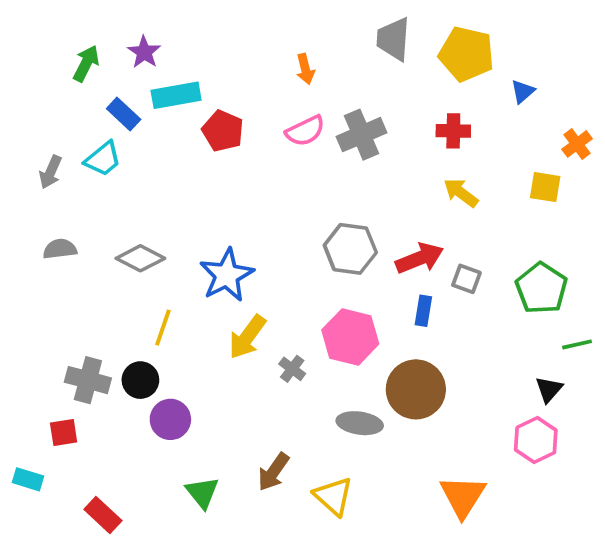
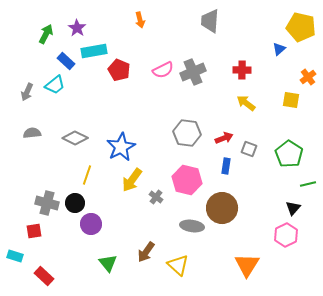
yellow pentagon: (466, 54) -> (301, 27), moved
orange arrow: (305, 69) -> (140, 20), moved
red arrow: (420, 258) -> (224, 138), size x0.7
red rectangle: (103, 515) -> (44, 276), moved

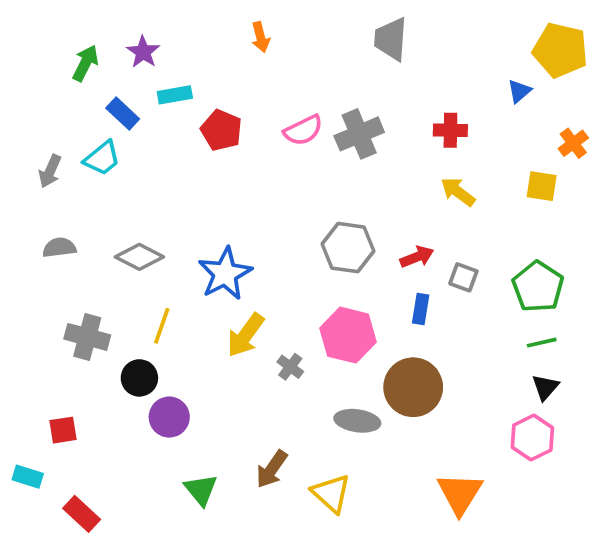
cyan rectangle: (94, 51) -> (175, 95), size x0.7
green line: (308, 184) -> (542, 343), moved
gray cross: (47, 203) -> (87, 337), moved

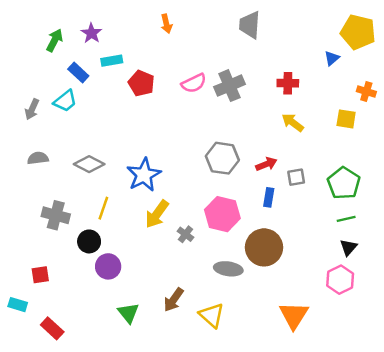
orange cross: (573, 143) -> (366, 92), turned -36
gray square: (463, 277) -> (296, 177), turned -30

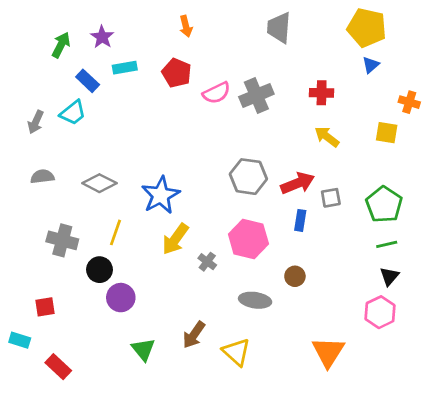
yellow pentagon: (358, 32) -> (367, 28), moved
red pentagon: (141, 83) -> (177, 73), moved
red arrow: (266, 164) -> (298, 183), size x1.4
brown circle: (264, 247) -> (295, 276), size x0.5

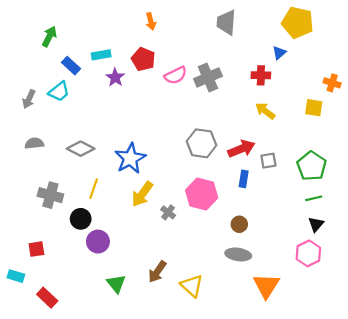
purple star: (102, 37) -> (115, 77), moved
blue triangle: (371, 65) -> (279, 53), moved
gray ellipse: (255, 300) -> (238, 254), moved

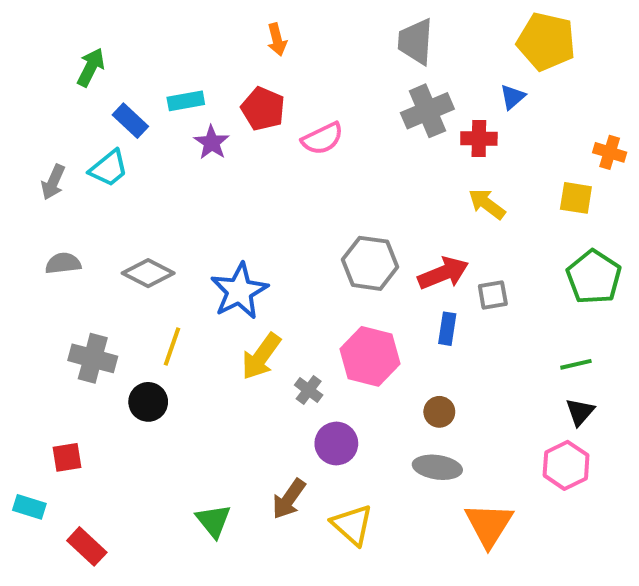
gray cross: (208, 77) -> (427, 111), moved
green pentagon: (312, 166) -> (594, 277), moved
purple circle: (98, 242) -> (336, 444), moved

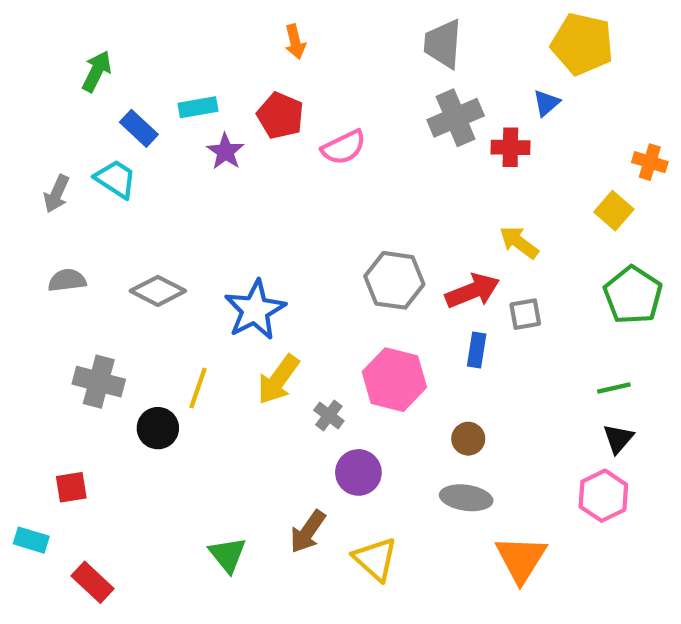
cyan trapezoid: (109, 168) -> (116, 179), turned -108
yellow square: (576, 198) -> (614, 211), turned 32
yellow arrow: (487, 204) -> (519, 242), moved
yellow line: (172, 346) -> (198, 388), moved

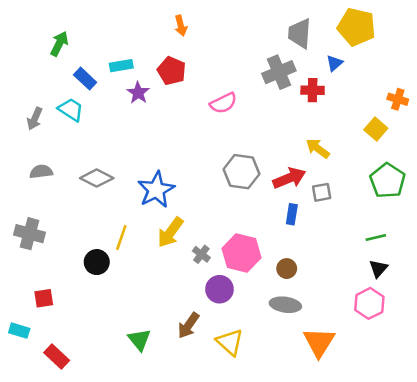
gray trapezoid: (443, 44) -> (300, 33), moved
pink semicircle: (344, 147) -> (223, 103), moved
pink hexagon: (394, 380) -> (241, 253), moved
gray cross: (99, 382) -> (30, 234), moved

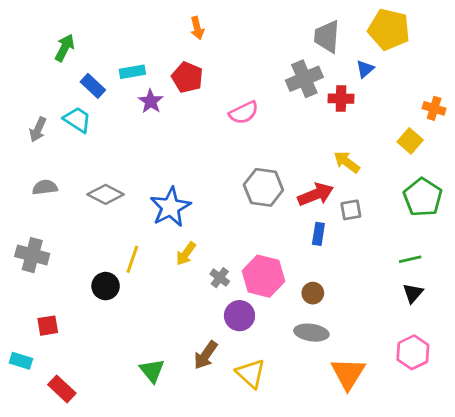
yellow arrow: (170, 232) -> (186, 254), size x0.7
pink hexagon: (369, 303) -> (413, 352), moved

